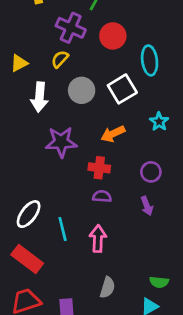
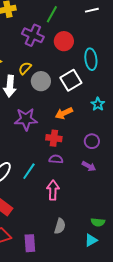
yellow semicircle: (60, 59) -> (25, 68), moved
purple arrow: (147, 206) -> (89, 166), turned -40
cyan line: (63, 229) -> (29, 171), moved, turned 48

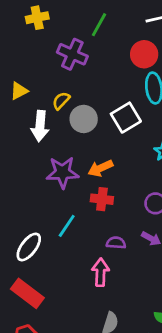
red circle: (64, 41) -> (144, 54), moved
orange arrow: (64, 113) -> (100, 168), moved
purple semicircle: (56, 159) -> (116, 243), moved
cyan line: (29, 171) -> (67, 226), moved

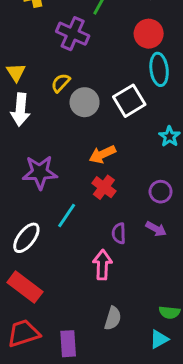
yellow triangle: (19, 91) -> (16, 72), turned -36
white arrow: (40, 126) -> (20, 110), moved
purple star: (63, 172) -> (40, 172), moved
red cross: (102, 199) -> (104, 187), turned 30
purple semicircle: (116, 243) -> (119, 233), turned -96

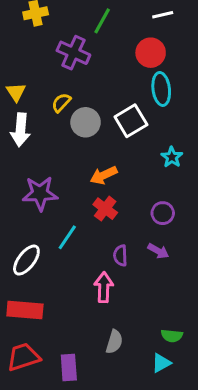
red rectangle: (25, 287) -> (25, 310), turned -32

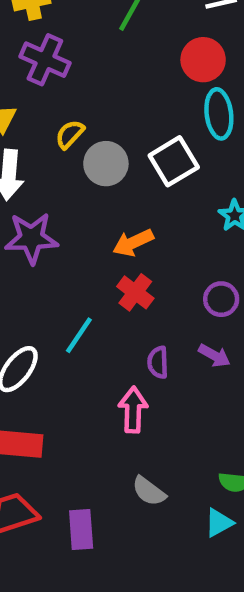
purple cross: (73, 53) -> (45, 60), moved
purple star: (40, 193) -> (31, 238), moved
gray semicircle: (114, 342) -> (149, 491), turned 110

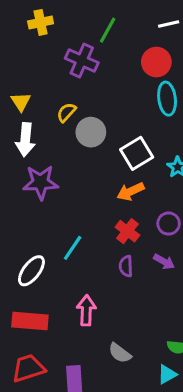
purple cross: (45, 60) -> (82, 61), moved
white square: (174, 161) -> (137, 153), moved
orange arrow: (133, 243) -> (130, 192), moved
red cross: (135, 292) -> (127, 231), moved
pink arrow: (133, 410) -> (86, 310), moved

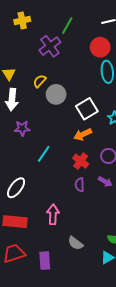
purple cross: (82, 61) -> (50, 46), turned 30
purple star: (41, 182) -> (22, 128), size x0.7
cyan line: (73, 248) -> (44, 154), moved

